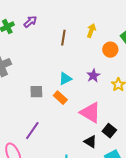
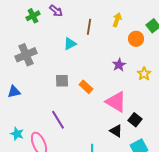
purple arrow: (30, 22) -> (56, 11), turned 80
cyan triangle: (65, 79) -> (70, 44), moved
purple line: (32, 131) -> (58, 120), turned -66

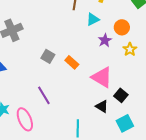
orange circle: (136, 39) -> (122, 27), moved
cyan triangle: (70, 44) -> (93, 19), moved
gray square: (62, 81) -> (48, 56), turned 32

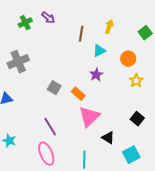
purple star: (105, 40) -> (96, 75), moved
pink triangle: (102, 77) -> (89, 117), moved, turned 45
black square: (121, 95) -> (137, 119), moved
pink ellipse: (25, 119) -> (46, 154), moved

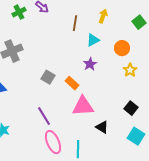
pink triangle: (89, 117) -> (83, 106), turned 40
pink ellipse: (46, 154) -> (53, 142), moved
cyan square: (131, 155) -> (136, 136), moved, turned -30

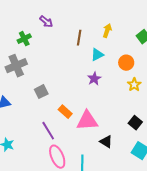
green cross: (19, 12) -> (24, 39), moved
gray square: (48, 77) -> (41, 92), moved, turned 32
orange rectangle: (72, 83) -> (65, 112), moved

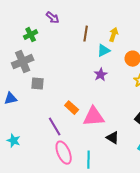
yellow arrow: (107, 31) -> (114, 35), moved
gray square: (41, 92) -> (38, 84), moved, turned 32

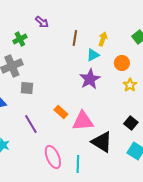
purple star: (101, 75) -> (90, 79), size x1.5
purple line: (55, 127) -> (31, 124), moved
black triangle: (113, 138) -> (102, 142), size x1.6

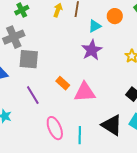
yellow arrow: (103, 39) -> (58, 10), moved
orange circle: (122, 63) -> (115, 16), moved
gray square: (27, 88) -> (29, 59), size x1.5
black triangle: (102, 142) -> (112, 125), moved

